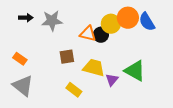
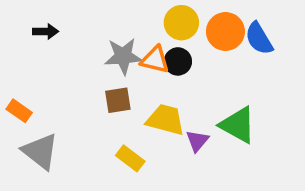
gray star: (52, 21) -> (123, 56), moved
yellow circle: (111, 24) -> (181, 23), moved
orange rectangle: (20, 59) -> (19, 111), moved

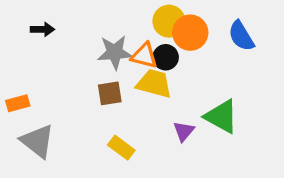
orange circle: (225, 31) -> (190, 33), moved
orange rectangle: (19, 111) -> (18, 103), turned -50
yellow trapezoid: (166, 120) -> (154, 84), moved

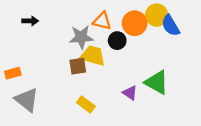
yellow circle: (169, 21) -> (157, 15), moved
orange triangle: (144, 56) -> (102, 21), moved
yellow trapezoid: (154, 84) -> (93, 56), moved
purple triangle: (184, 131) -> (130, 93), turned -35

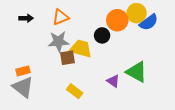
orange triangle: (102, 21) -> (61, 17), moved, turned -36
blue semicircle: (171, 26) -> (149, 22), turned -96
gray star: (81, 37) -> (58, 42), moved
orange rectangle: (13, 73) -> (23, 71), moved

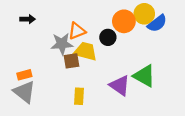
orange triangle: (61, 17) -> (77, 31), moved
purple triangle: (113, 81) -> (120, 86), size x1.5
yellow rectangle: (75, 91) -> (79, 96), turned 56

